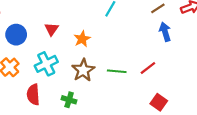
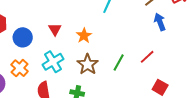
green line: (117, 71) -> (119, 62), turned -60

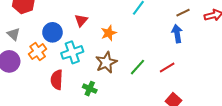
blue arrow: (160, 22) -> (177, 34), moved
blue circle: (23, 37) -> (52, 32), moved

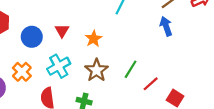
blue circle: (52, 32) -> (32, 37), moved
red line: (167, 68) -> (151, 84), moved

